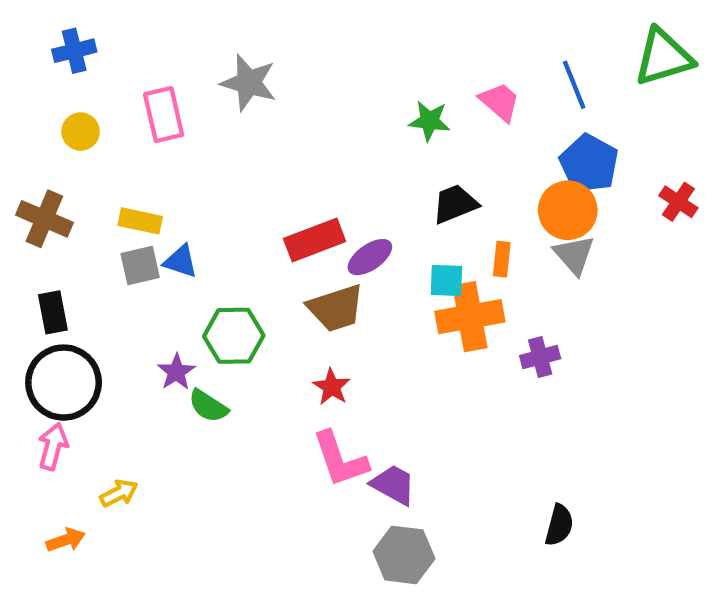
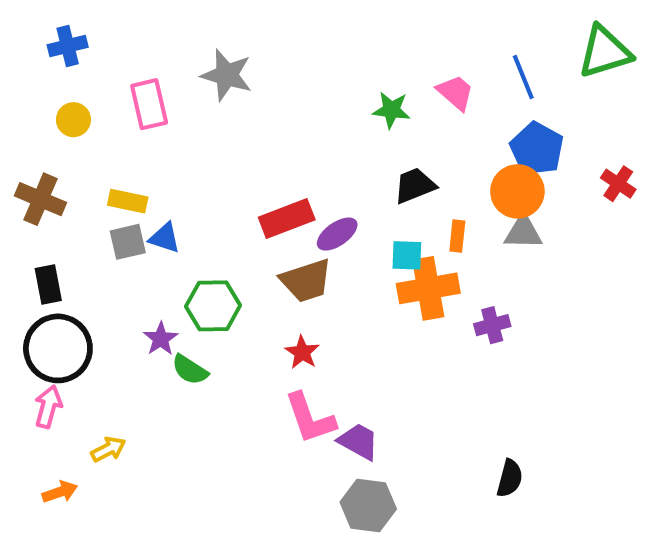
gray triangle: (574, 255) -> (523, 232), turned -48

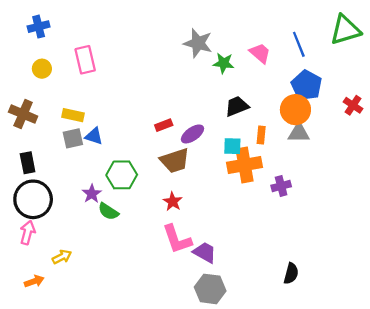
gray star: (227, 75) -> (198, 43), moved
red rectangle: (287, 219) -> (164, 125), size x0.6

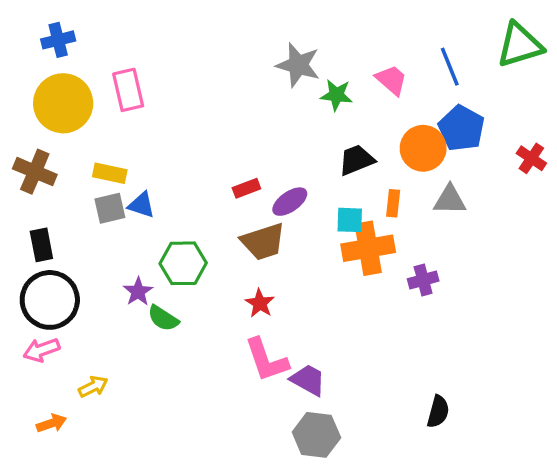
yellow circle: (42, 69) -> (63, 103), size x2.0
orange circle: (295, 110) -> (423, 148), moved
pink arrow: (28, 233) -> (41, 350), turned -125

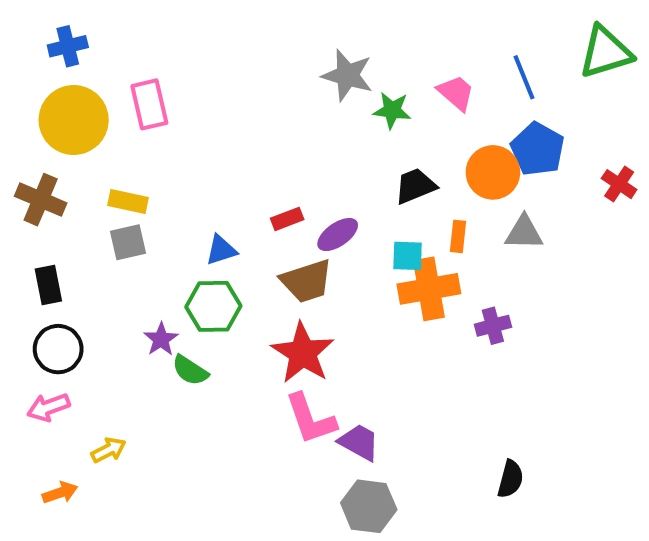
blue triangle: (141, 205) -> (221, 250), moved, turned -36
black circle: (50, 300) -> (58, 349), size x0.7
red star: (260, 303) -> (303, 353), size x1.8

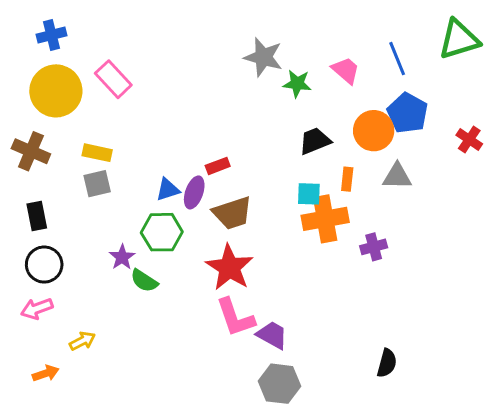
pink rectangle: (149, 104) -> (113, 79), turned -30
purple ellipse: (338, 235) -> (194, 192), moved, turned -36

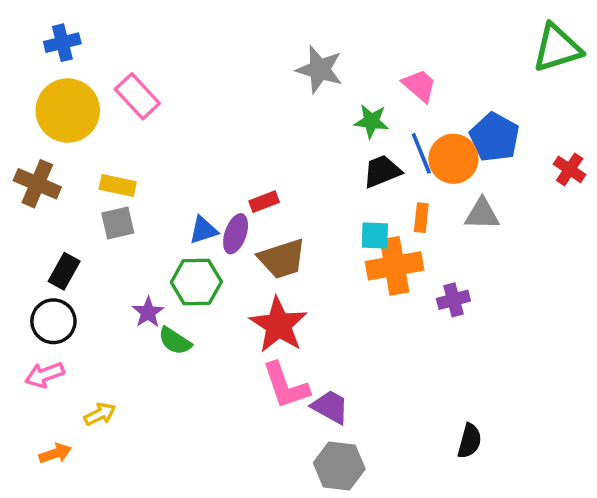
blue line: (397, 59) -> (421, 153), moved
green star: (297, 84) -> (371, 121), moved
black rectangle: (37, 216) -> (64, 271), moved, turned 40

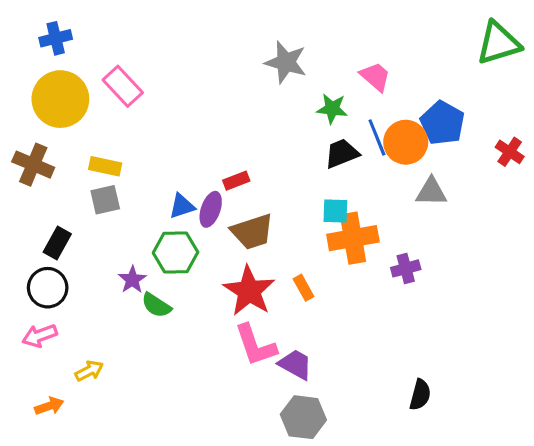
orange rectangle: (421, 218) -> (303, 288), moved, turned -35

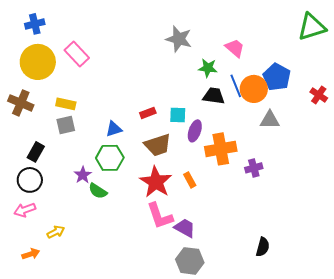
black trapezoid: (342, 153) -> (214, 96), turned 30
purple ellipse: (211, 209) -> (195, 131), moved
cyan square: (335, 211) -> (178, 115), moved

